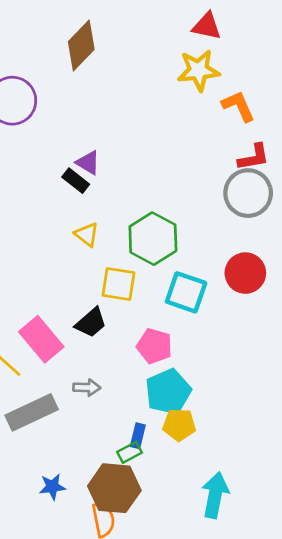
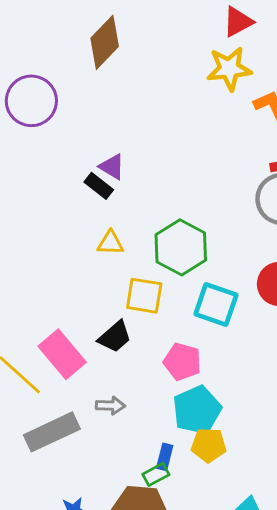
red triangle: (207, 26) -> (238, 22), turned -40
yellow triangle: (87, 234) -> (110, 243), turned -36

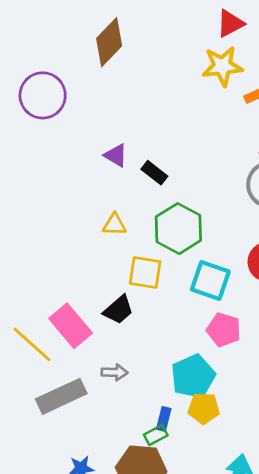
black rectangle: (99, 186) -> (154, 173), moved
pink pentagon: (182, 362) -> (224, 330), moved

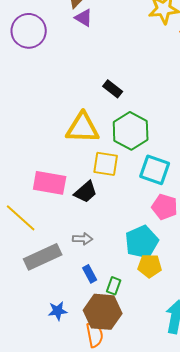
purple triangle: (116, 155) -> (84, 18), moved
yellow triangle: (114, 225) -> (83, 128), size x1.8
pink rectangle: (71, 326) -> (50, 183), moved, turned -40
blue rectangle: (164, 419) -> (90, 274), moved, turned -42
green rectangle: (156, 435) -> (114, 286), turned -42

